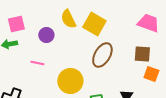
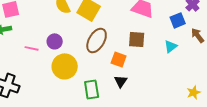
purple circle: (46, 35) -> (55, 41), moved
orange square: (151, 74) -> (119, 59), moved

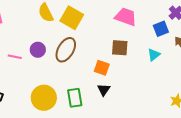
brown ellipse: (97, 40) -> (66, 50), moved
yellow circle: (65, 66) -> (44, 98), moved

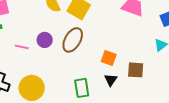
brown square: (120, 48) -> (136, 70), moved
yellow circle: (44, 98) -> (32, 88), moved

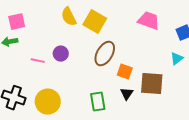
brown ellipse: (73, 40) -> (105, 54), moved
brown square: (136, 70) -> (152, 84), size x1.4

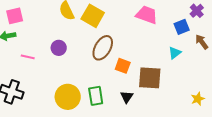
pink line: (38, 61) -> (28, 57), moved
black triangle: (127, 94) -> (127, 97), moved
yellow circle: (48, 102) -> (68, 97), moved

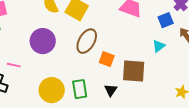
purple circle: (59, 48) -> (43, 41), size x1.6
pink line: (28, 57) -> (14, 65), moved

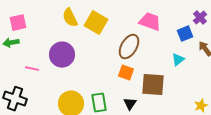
brown ellipse: (87, 41) -> (129, 47), moved
pink line: (14, 65) -> (32, 69), moved

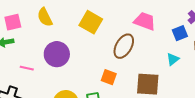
yellow semicircle: (70, 18) -> (45, 17), moved
orange square: (126, 73) -> (109, 77), moved

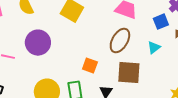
brown ellipse: (124, 46) -> (120, 41), moved

